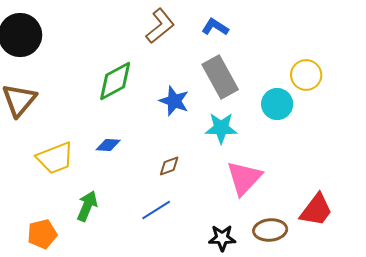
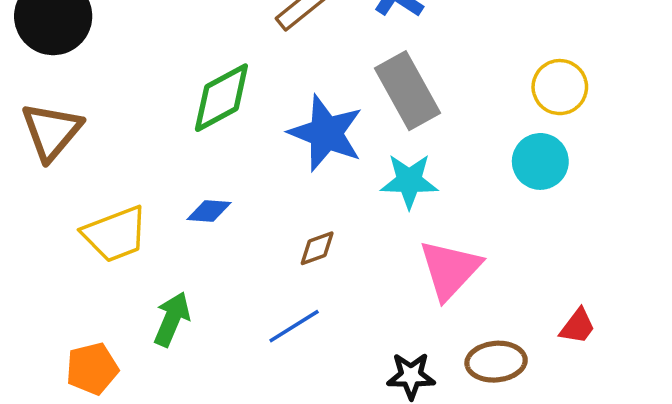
blue star: (174, 101) -> (326, 133), size x1.4
cyan circle: (277, 104) -> (540, 161), moved
red trapezoid: (316, 210) -> (578, 326), size x0.6

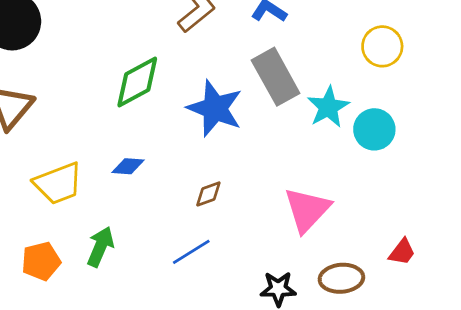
yellow circle: (560, 87) -> (382, 46), moved
cyan star: (409, 181) -> (328, 107), moved, turned -30
orange pentagon: (92, 369) -> (41, 261), moved

